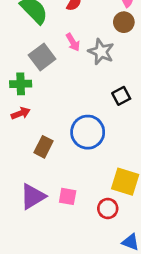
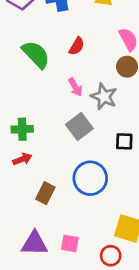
gray square: (42, 57) -> (79, 126), moved
black square: (121, 96) -> (124, 141), turned 30
purple triangle: (33, 196) -> (34, 243), turned 32

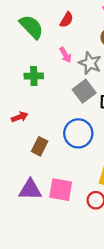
gray square: (79, 126) -> (84, 91), moved
green cross: (22, 129) -> (34, 76), moved
pink square: (70, 243) -> (61, 190), size x1.5

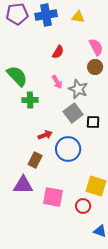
green semicircle: (31, 27) -> (17, 76), moved
red arrow: (20, 117) -> (45, 135), moved
purple triangle: (30, 190) -> (23, 185), moved

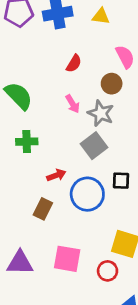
brown circle: (95, 67) -> (112, 84), moved
green cross: (30, 100) -> (27, 142), moved
black square: (93, 122) -> (121, 181), moved
purple triangle: (23, 185) -> (20, 263), moved

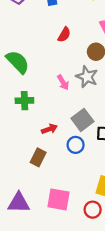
pink arrow: (73, 104) -> (63, 82), moved
gray square: (94, 146) -> (82, 120), moved
blue circle: (87, 194) -> (76, 145), size x0.6

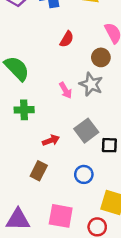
blue circle: (76, 145) -> (84, 174), moved

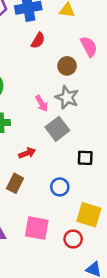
red semicircle: (67, 39) -> (38, 40), moved
brown circle: (101, 57) -> (67, 66), moved
gray square: (86, 131) -> (57, 129), moved

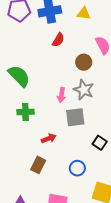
pink arrow: (42, 103) -> (61, 95), turned 40
gray square: (57, 129) -> (75, 117), turned 30
black square: (85, 158) -> (100, 143), turned 32

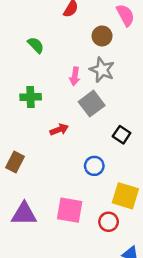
green semicircle: (19, 76) -> (36, 45), moved, size x0.6
gray square: (75, 117) -> (92, 104), turned -30
brown rectangle: (38, 165) -> (15, 162), moved

